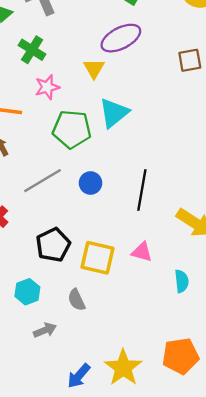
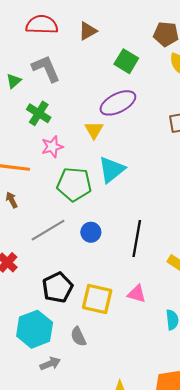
cyan hexagon: (27, 292) -> (35, 329), size x1.6

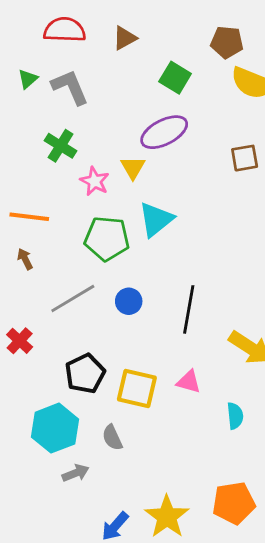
green triangle: (14, 81) -> (28, 79), moved
pink star: (52, 147) -> (95, 181), moved, turned -30

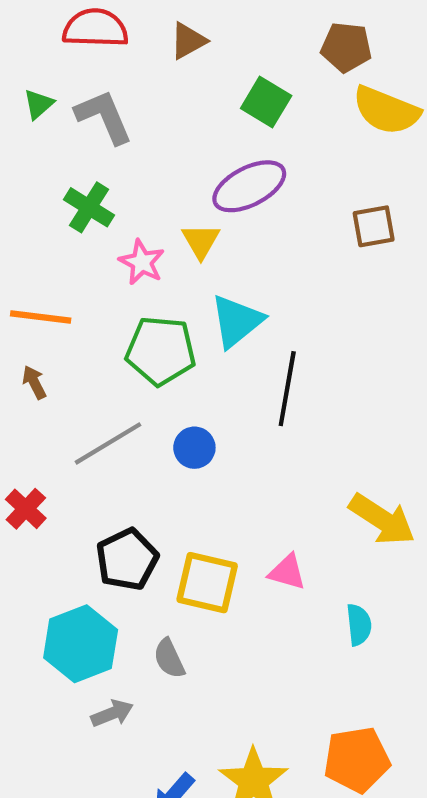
black line: (189, 309) -> (287, 389), moved

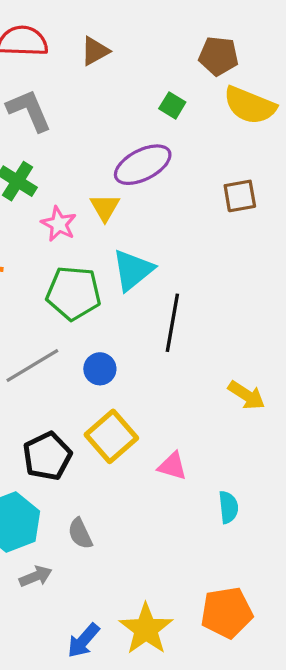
green square: (266, 102) -> (172, 105), moved, size x0.7
yellow arrow: (382, 519) -> (246, 395), moved, size x0.7
yellow square: (207, 583) -> (111, 436), moved, turned 36

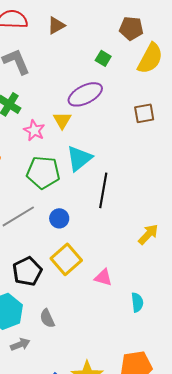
yellow semicircle: (250, 105) -> (150, 58), turned -84
yellow arrow: (246, 395) -> (148, 234), turned -80

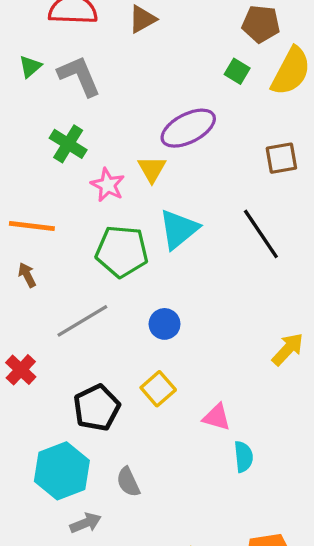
green square: (103, 58) -> (237, 71), moved
black line: (103, 190) -> (261, 234), moved, turned -44
blue circle: (59, 218) -> (165, 324), moved
yellow square: (66, 259) -> (158, 389), size x0.7
cyan semicircle: (137, 302) -> (243, 457), moved

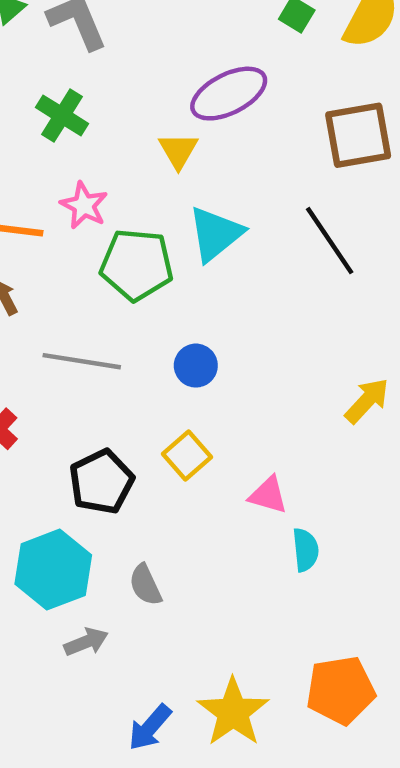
brown square: (281, 158) -> (358, 135), size x1.5
pink star: (108, 185) -> (84, 205), moved
gray line: (82, 321) -> (82, 361), turned 40

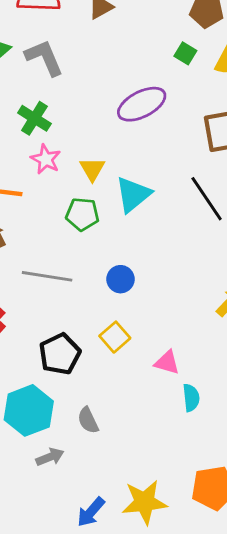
yellow triangle: (178, 151) -> (92, 169), moved
pink star: (84, 205) -> (46, 159), moved
green pentagon: (137, 265) -> (82, 214), size x0.7
yellow star: (233, 712) -> (144, 502), turned 30

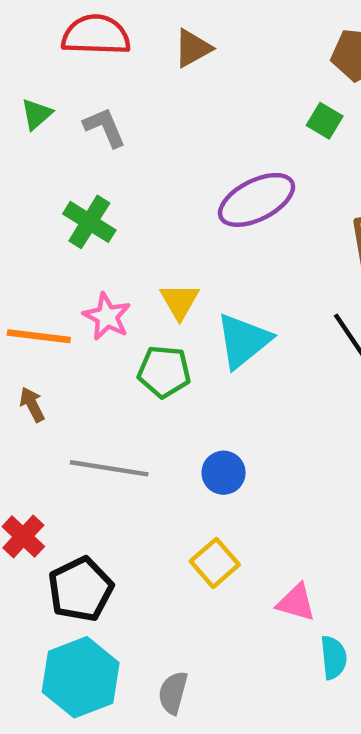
gray L-shape: (44, 58) -> (105, 127), size x0.7
pink star: (46, 159) -> (107, 317), moved
black pentagon: (60, 354) -> (81, 589), moved
gray semicircle: (88, 420) -> (173, 693), turned 40

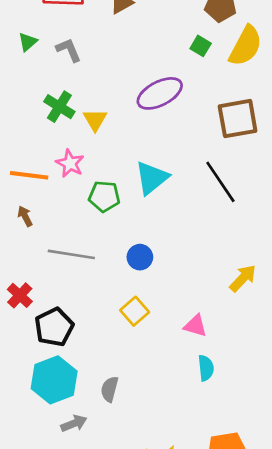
yellow triangle: (180, 301) -> (95, 120), moved
pink triangle: (296, 602) -> (195, 326), moved

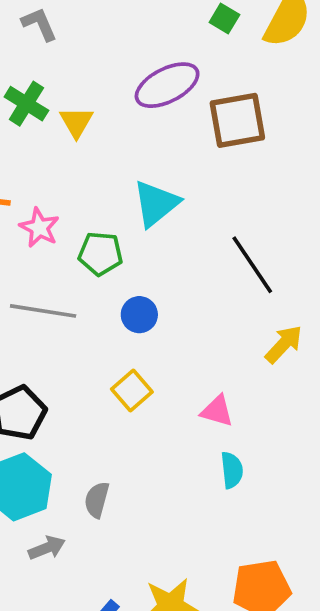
brown square: (238, 119) -> (237, 120), moved
pink star: (70, 163) -> (39, 228), moved
black line: (220, 182) -> (252, 265), moved
green pentagon: (104, 196) -> (100, 254), moved

